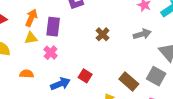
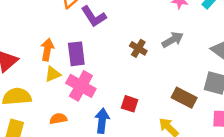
gray arrow: (142, 34) -> (173, 40), moved
pink cross: (51, 53) -> (81, 86), size x1.6
blue arrow: (60, 84) -> (102, 121), turned -48

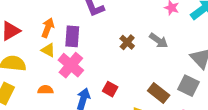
gray arrow: (173, 40) -> (159, 41), turned 54
yellow triangle: (53, 74) -> (48, 50), turned 40

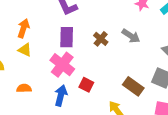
purple rectangle: (72, 36) -> (67, 37), moved
pink cross: (71, 65) -> (62, 65), moved

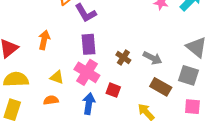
gray arrow: (131, 36) -> (152, 58), moved
brown cross: (101, 39) -> (123, 57), moved
yellow triangle: (25, 50) -> (57, 77), moved

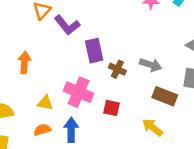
purple rectangle: (88, 44) -> (94, 51), moved
blue arrow: (89, 104) -> (71, 130), moved

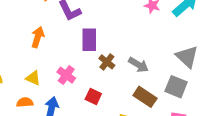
orange arrow: (24, 62) -> (38, 37), moved
pink cross: (79, 92) -> (66, 75), size x0.7

